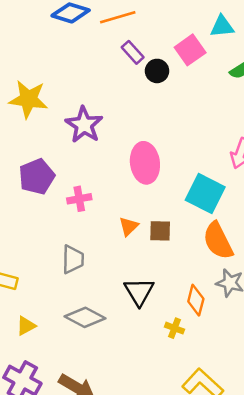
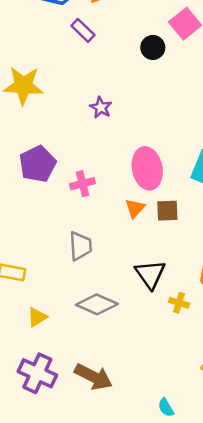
purple rectangle: (133, 52) -> (83, 30), moved
purple star: (84, 125) -> (101, 108), moved, size x0.6
pink ellipse: (145, 163) -> (147, 168), moved
yellow cross: (175, 328) -> (179, 303), moved

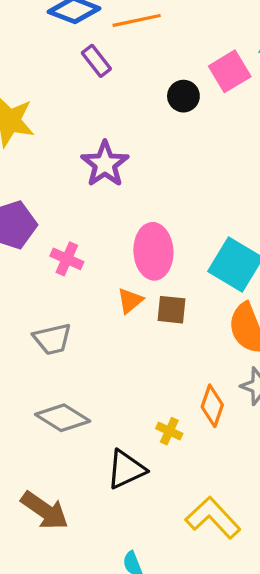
purple star: (101, 108) -> (105, 164), size x1.6
pink cross: (82, 184) -> (67, 259), turned 30
gray trapezoid: (80, 246) -> (52, 339), turned 72
black triangle: (150, 274) -> (126, 469), moved, turned 32

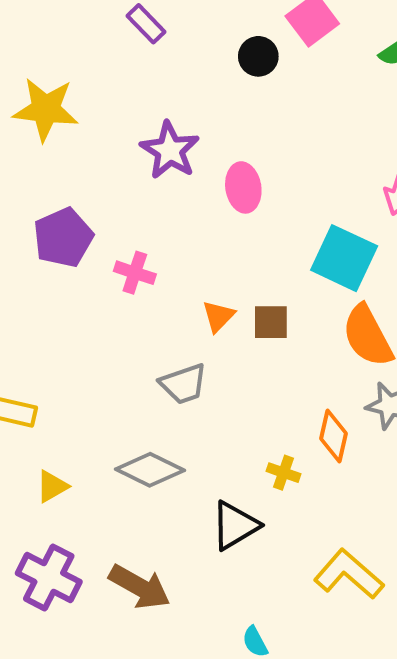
pink ellipse: (153, 251) -> (243, 187), moved, size x0.7
gray trapezoid: (52, 339) -> (183, 384), moved

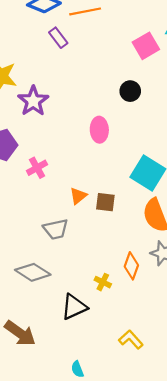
black circle: (258, 56) -> (130, 91), moved
purple star: (170, 150) -> (33, 101), moved
pink cross: (135, 273) -> (37, 168), turned 36
yellow L-shape: (349, 574) -> (131, 340), size x0.7

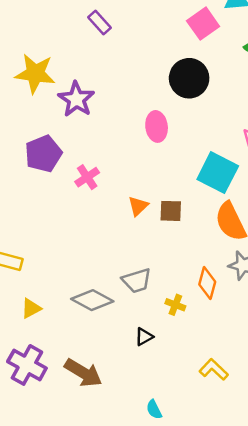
black circle: (130, 91) -> (189, 78), size x1.6
gray trapezoid: (56, 229) -> (137, 281), moved
black triangle: (74, 307) -> (144, 337), size x0.6

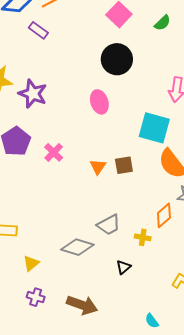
orange diamond: (207, 283) -> (164, 215), turned 45
purple cross: (27, 365) -> (36, 297), moved, size x0.6
cyan semicircle: (154, 409) -> (152, 321), moved

